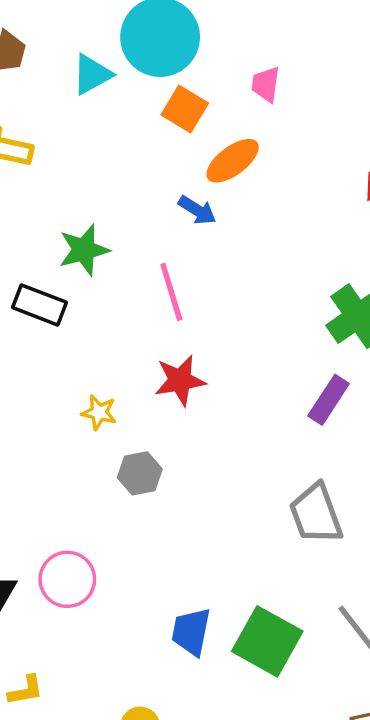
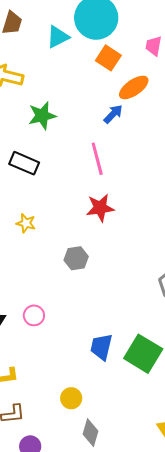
blue arrow: (197, 210) -> (113, 114), turned -80
green star: (84, 250) -> (42, 116), moved
yellow star: (99, 412) -> (26, 223), moved
pink circle: (67, 579) -> (34, 315), size x0.7

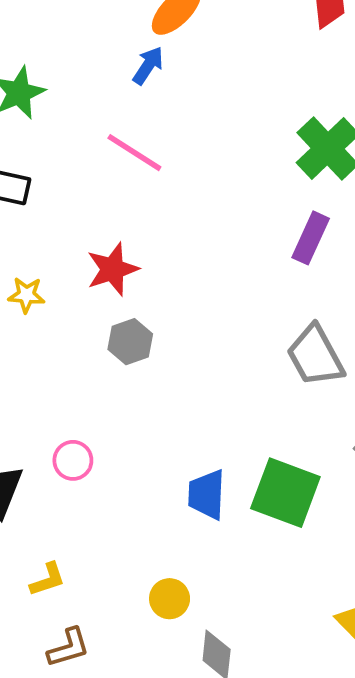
pink line: (97, 159) -> (134, 153), turned -32
red star: (100, 208) -> (112, 269), moved

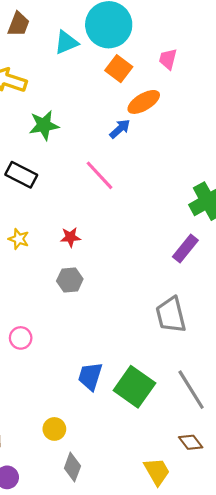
red star: (112, 269) -> (70, 237), size x0.7

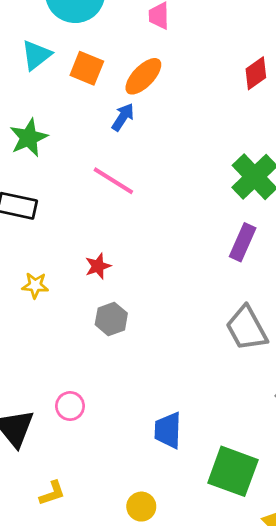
cyan triangle: (66, 42) -> (36, 55), moved
orange square: (119, 69) -> (87, 68), moved
green square: (134, 387) -> (233, 471), moved

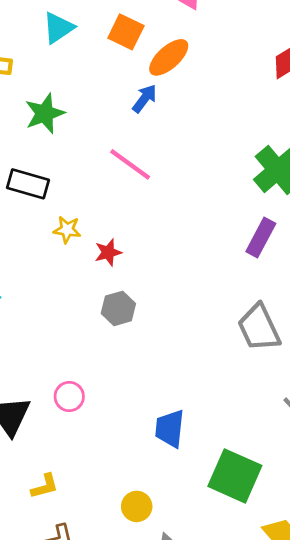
orange square: (87, 68) -> (126, 32), moved
yellow star: (35, 285) -> (67, 230), moved

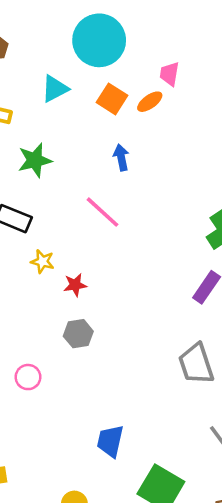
orange ellipse: (169, 57) -> (150, 102), moved, size x0.7
blue arrow: (145, 99) -> (121, 157), turned -55
pink circle: (69, 397) -> (28, 377), moved

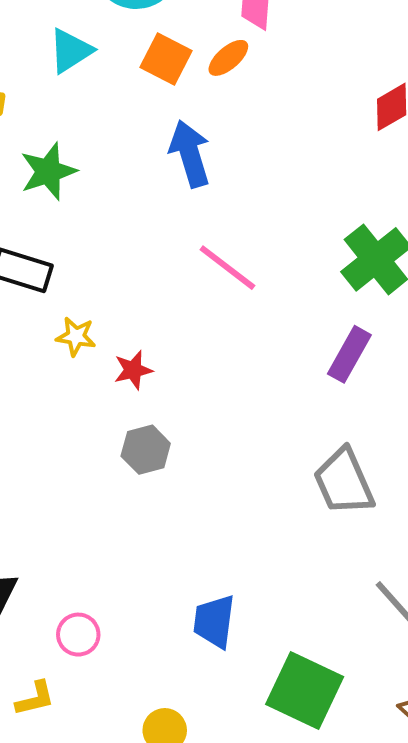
blue arrow: (121, 157) -> (190, 154), size x1.5
pink line: (103, 212) -> (227, 268), moved
pink circle: (28, 377) -> (78, 635), moved

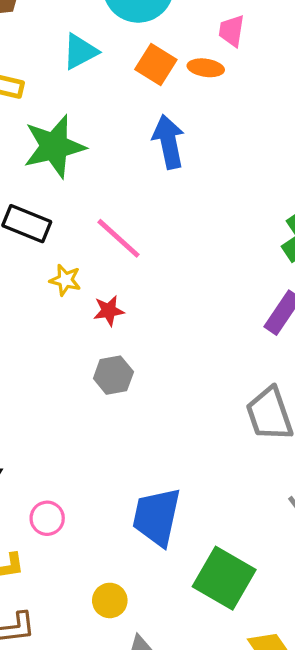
orange ellipse: (228, 58) -> (206, 68), turned 44
green star: (48, 171) -> (54, 146), size x1.4
pink line: (227, 268) -> (118, 238), moved
blue trapezoid: (214, 621) -> (157, 517), size x1.4

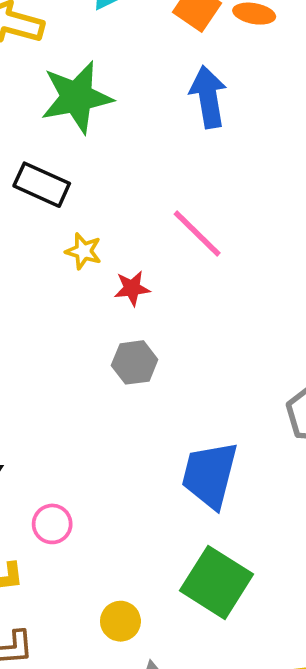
pink line: (118, 238) -> (197, 234), moved
blue trapezoid: (157, 517) -> (210, 475), moved
green square: (224, 578) -> (216, 582), moved

